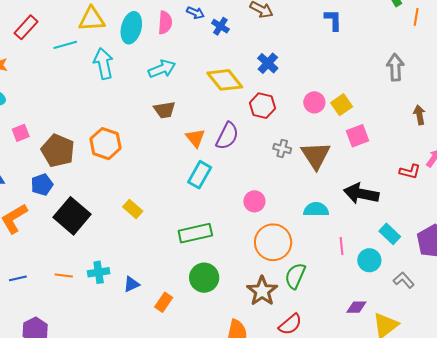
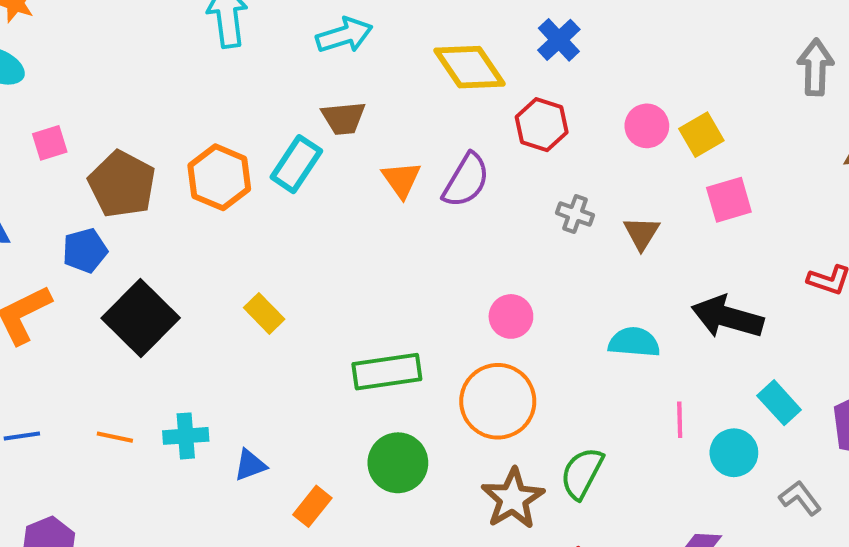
brown triangle: (316, 155) -> (641, 233), size x0.6
cyan rectangle: (200, 175) -> (296, 164), moved
orange circle: (273, 242) -> (498, 401), moved

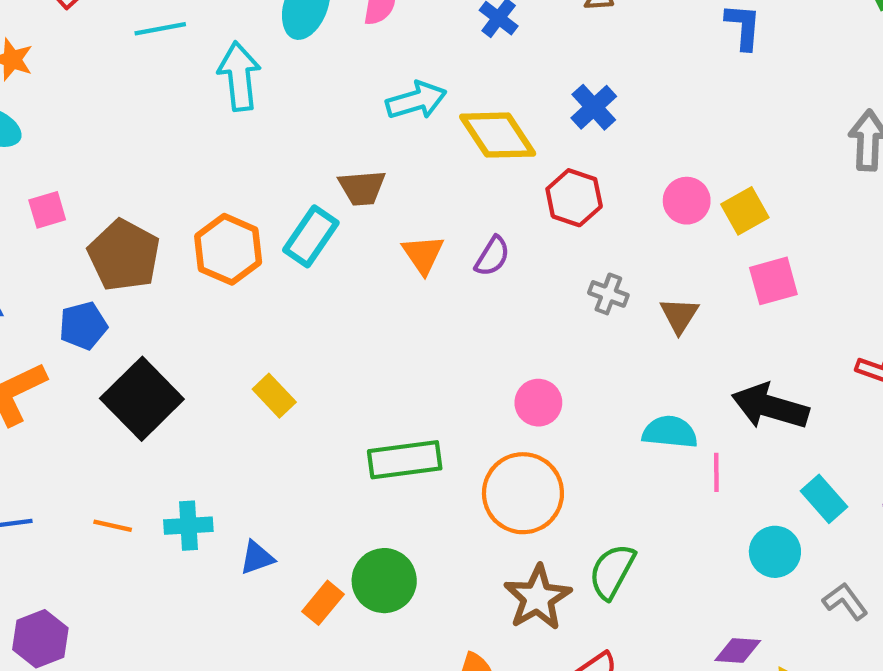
cyan arrow: (344, 35) -> (416, 100), moved
purple semicircle: (466, 180) -> (492, 256), size x0.7
pink line: (680, 420) -> (716, 472), moved
green circle: (398, 463) -> (384, 581), moved

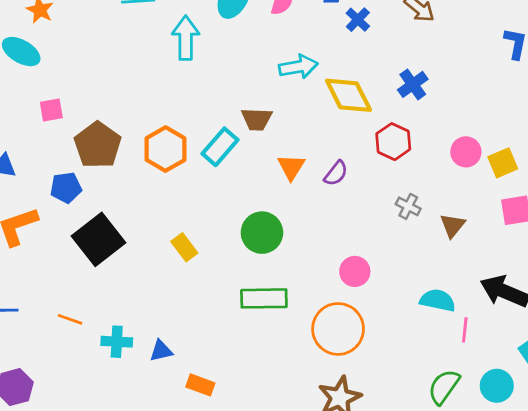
cyan cross: (188, 526) -> (117, 342), moved
green semicircle: (612, 571) -> (444, 387), moved
green circle: (384, 581) -> (262, 233), moved
orange rectangle: (323, 603) -> (200, 385), turned 64

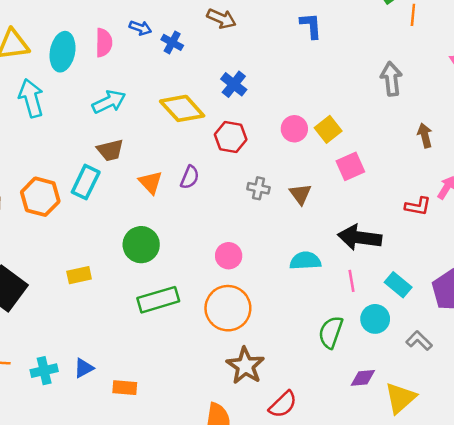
cyan arrow: (298, 67) -> (109, 102), moved
yellow rectangle: (184, 247) -> (79, 275), turned -50
pink line: (465, 330) -> (352, 281), moved

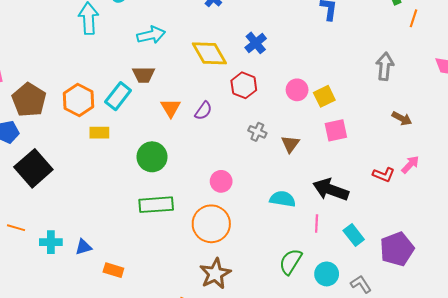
brown arrow: (425, 136) -> (402, 118), turned 120
yellow rectangle: (79, 275) -> (99, 133), moved
cyan circle: (375, 319) -> (327, 274), moved

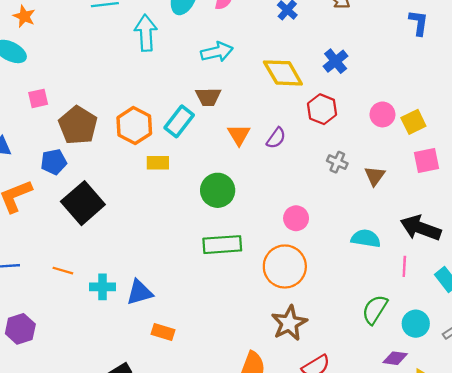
blue triangle: (83, 247) -> (140, 292), size x1.4
orange rectangle: (113, 270) -> (163, 332), moved

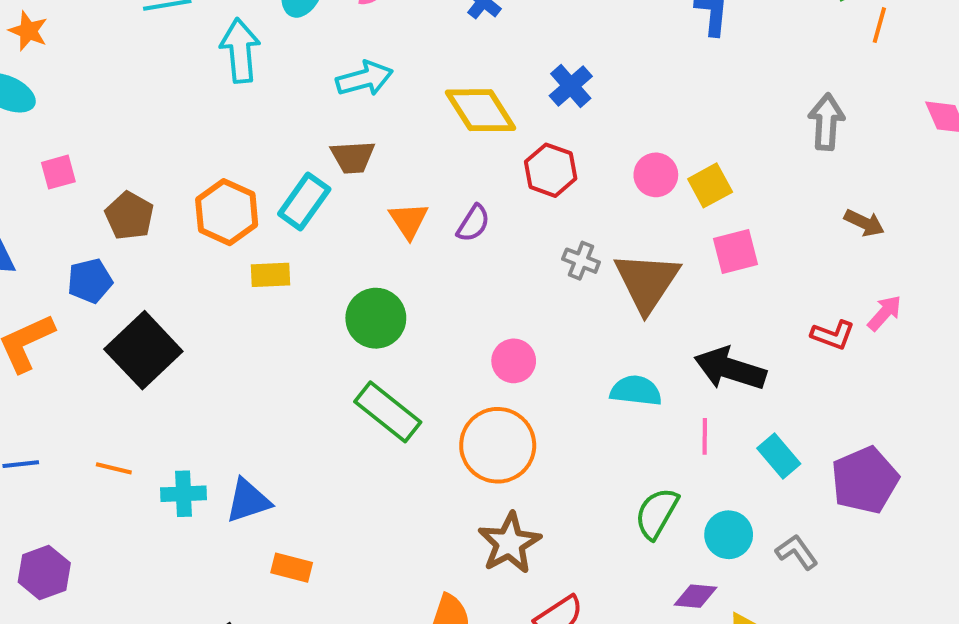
brown pentagon: (78, 125) -> (129, 216), size x0.7
brown triangle: (375, 176) -> (647, 282), size x1.8
green rectangle: (222, 245) -> (388, 412), turned 45

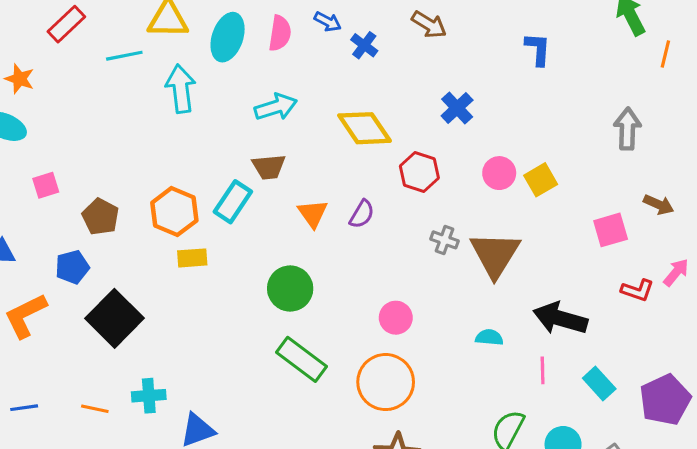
blue cross: (571, 86) -> (457, 108), moved
pink square: (735, 251) -> (611, 230), moved
yellow rectangle: (270, 275) -> (192, 258), moved
cyan semicircle: (636, 391) -> (489, 337), size x0.7
cyan cross: (184, 494) -> (149, 396), moved

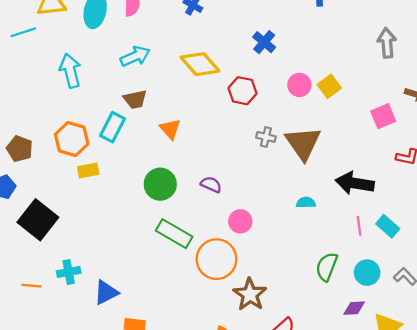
cyan arrow: (181, 89) -> (70, 71), moved
purple semicircle: (362, 214) -> (211, 185), moved, turned -90
pink circle: (396, 318) -> (240, 221), moved
pink line: (543, 370) -> (359, 226), moved
orange circle: (386, 382) -> (217, 259), moved

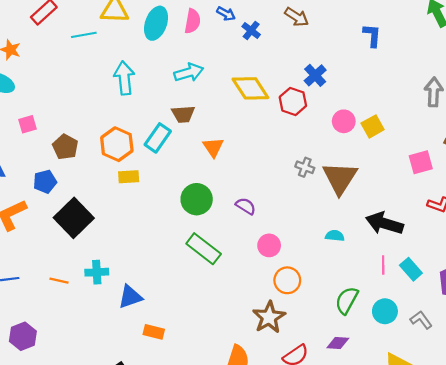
red hexagon: (242, 91) -> (293, 101), moved
orange circle: (217, 259) -> (287, 280), moved, size x0.7
purple diamond: (354, 308) -> (338, 343), moved

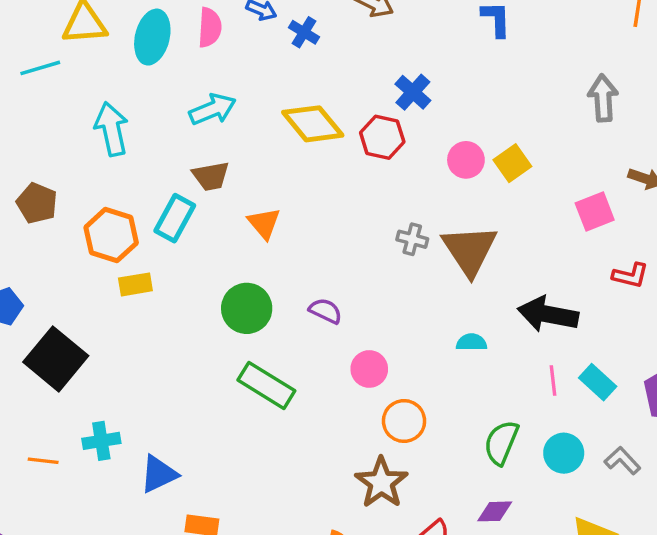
brown pentagon: (65, 147) -> (37, 203), moved

